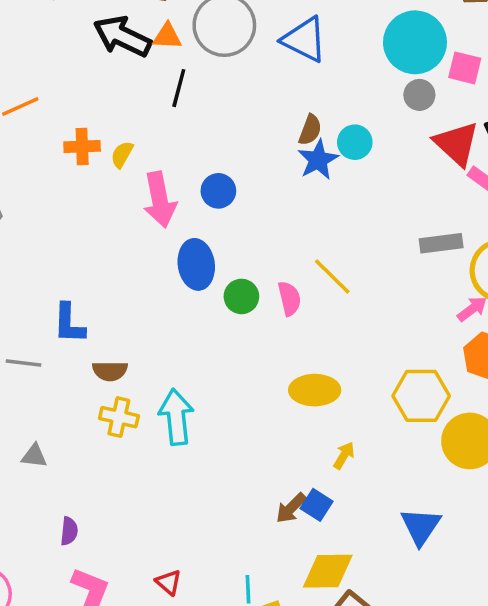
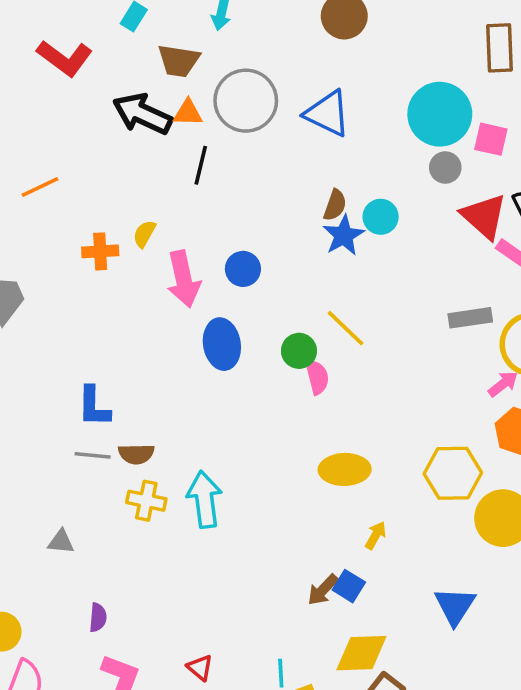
orange cross: (82, 146) -> (100, 251), moved
yellow line: (332, 276) -> (346, 328), moved
green circle: (241, 296) -> (299, 351), moved
gray line: (24, 363) -> (93, 455), moved

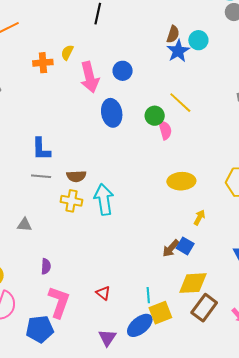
brown semicircle: (136, 454) -> (76, 176), moved

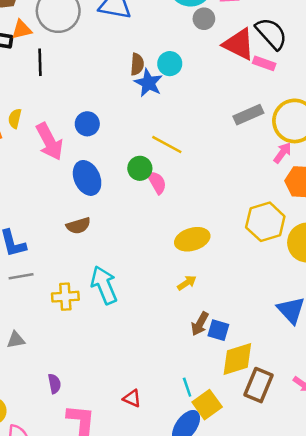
brown semicircle: (76, 176) -> (78, 226), moved
yellow arrow: (199, 217) -> (187, 283), moved, turned 42
blue square: (185, 246) -> (218, 330), moved

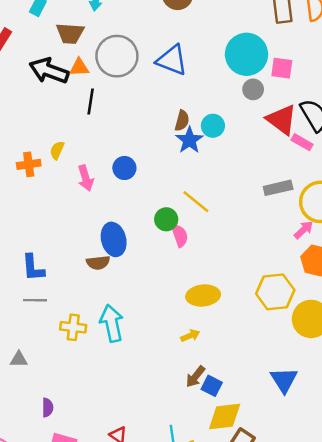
pink arrow: (49, 142) -> (86, 178), size x0.7
blue ellipse: (87, 178) -> (114, 239), moved

